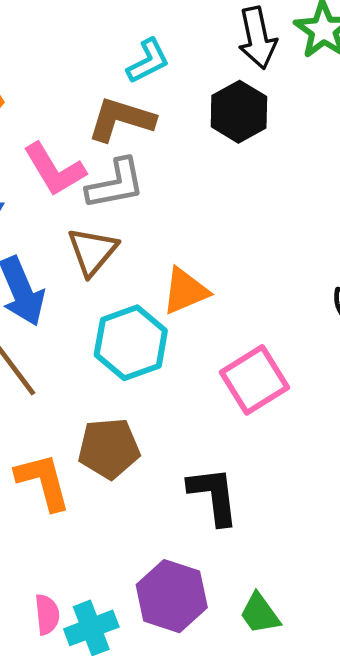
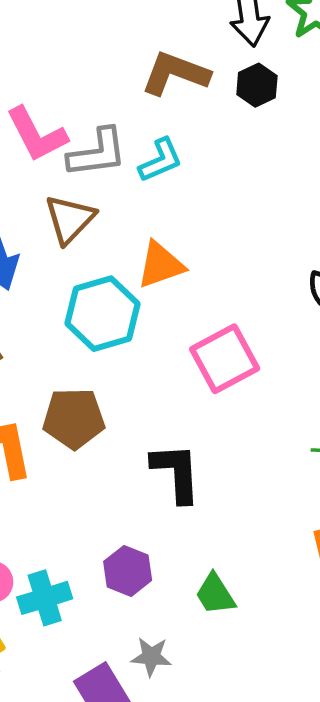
cyan L-shape: (148, 61) -> (160, 160), moved
black hexagon: (239, 112) -> (257, 85), moved, size x0.7
brown L-shape: (121, 119) -> (175, 73), moved
purple hexagon: (172, 596) -> (128, 571), size x0.7

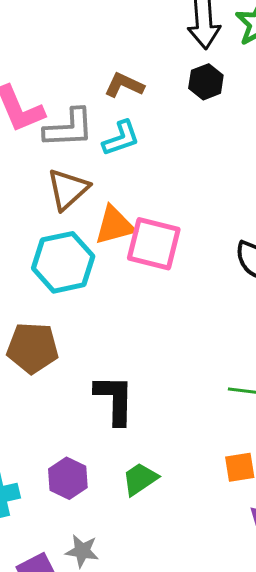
brown L-shape: (175, 73) -> (124, 85), moved, size x0.7
brown triangle: (70, 219) -> (68, 189), moved
pink square: (225, 359) -> (154, 244), moved, turned 38
green trapezoid: (215, 594) -> (140, 479), moved, turned 84

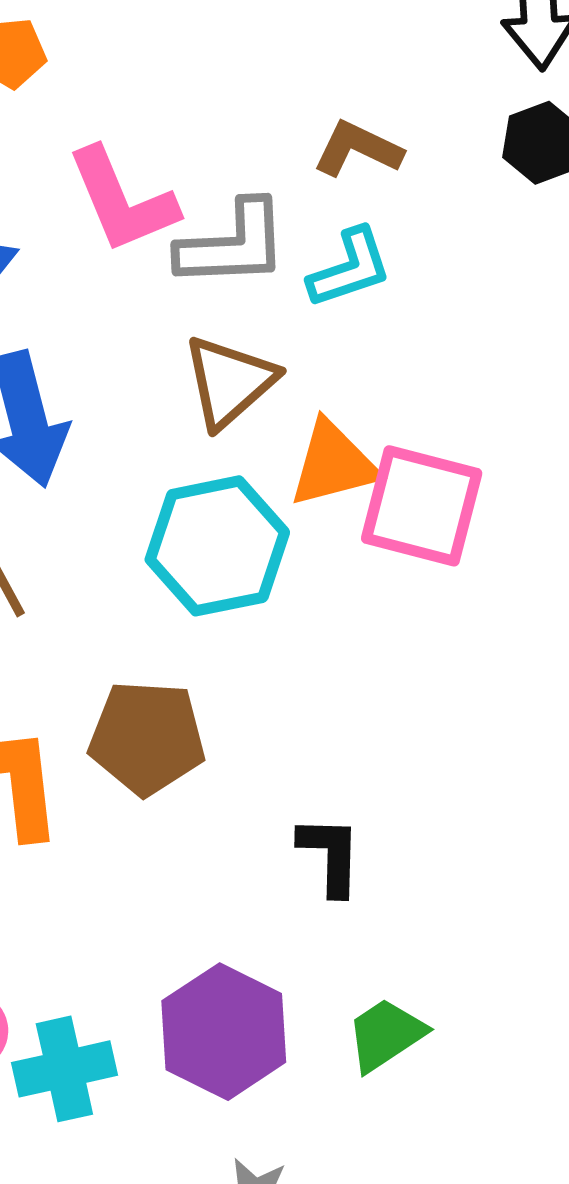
black L-shape: (115, 399) -> (330, 855), size x0.7
purple hexagon: (68, 478) -> (224, 1032), size x1.4

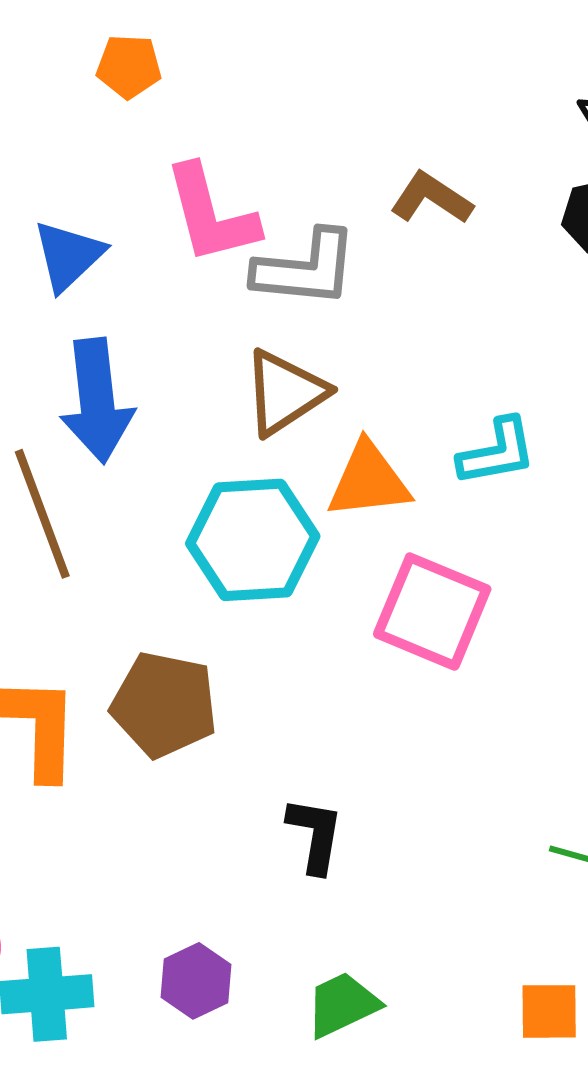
cyan L-shape: (350, 268) -> (497, 452), moved
pink square: (422, 506) -> (432, 612), moved
purple hexagon: (224, 1032) -> (196, 981), size x0.6

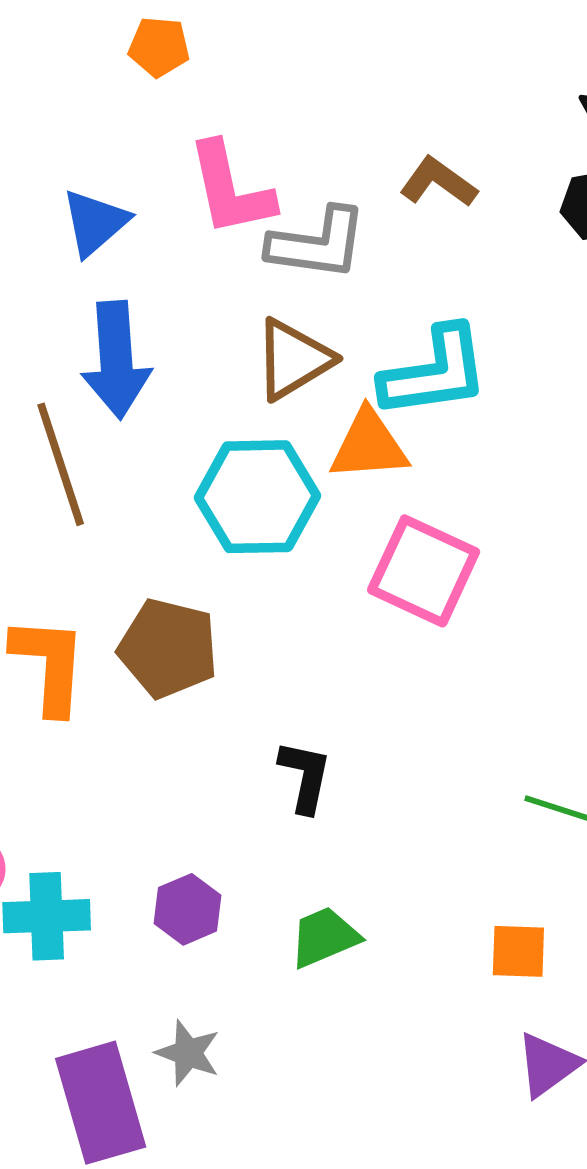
cyan L-shape: (497, 452) -> (435, 372), moved, size x1.5

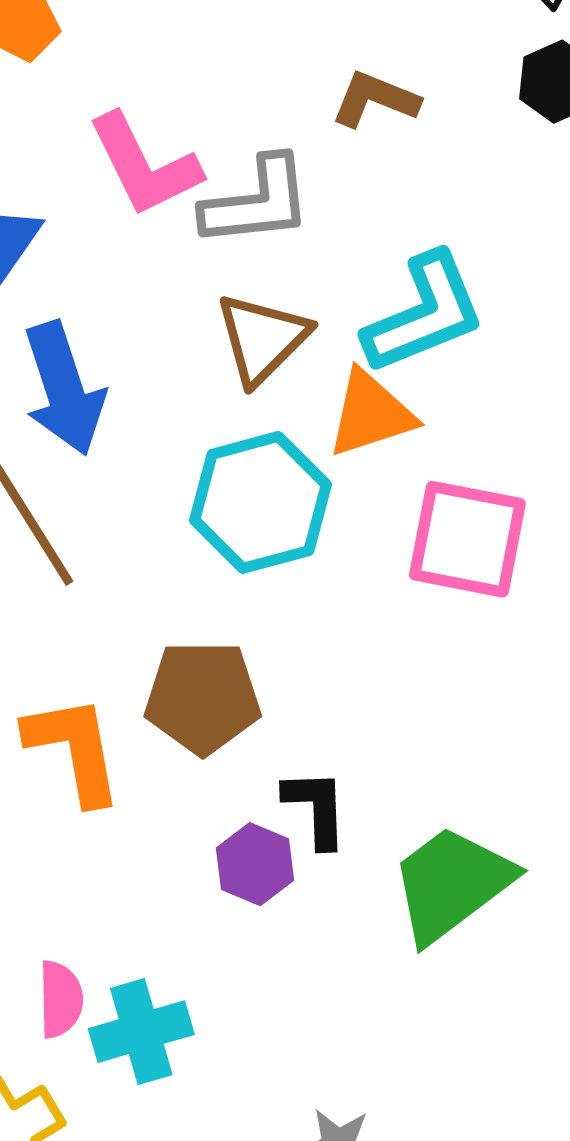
black L-shape: (305, 776) -> (316, 808), moved
purple hexagon: (187, 909) -> (255, 864), moved
green trapezoid: (324, 937) -> (452, 884), moved, size x1.6

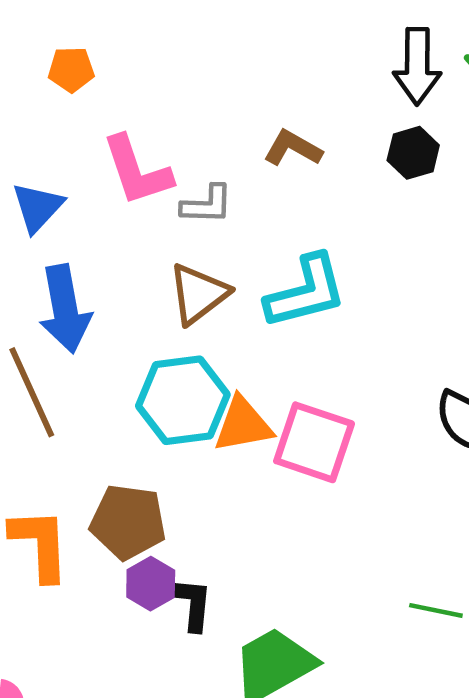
gray L-shape: (257, 202) -> (207, 205), size x0.7
orange triangle: (371, 414) -> (243, 425), moved
purple hexagon: (255, 864) -> (151, 584), moved

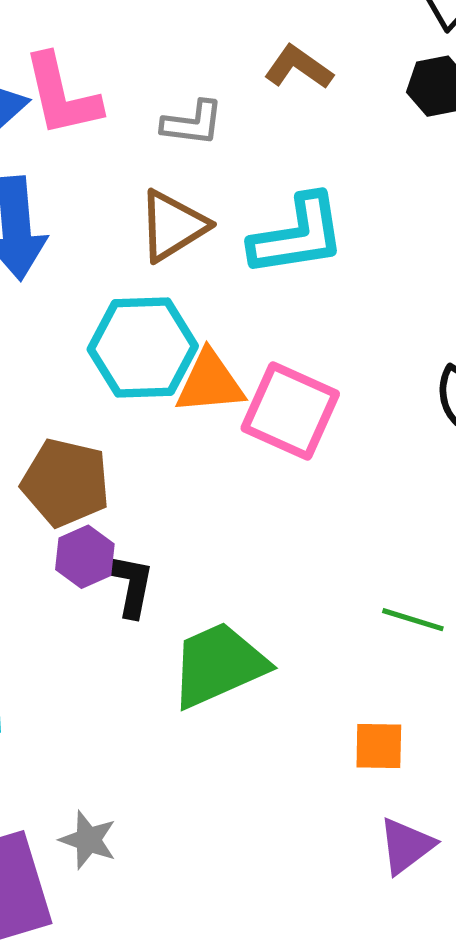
pink L-shape: (137, 171) -> (62, 95), moved

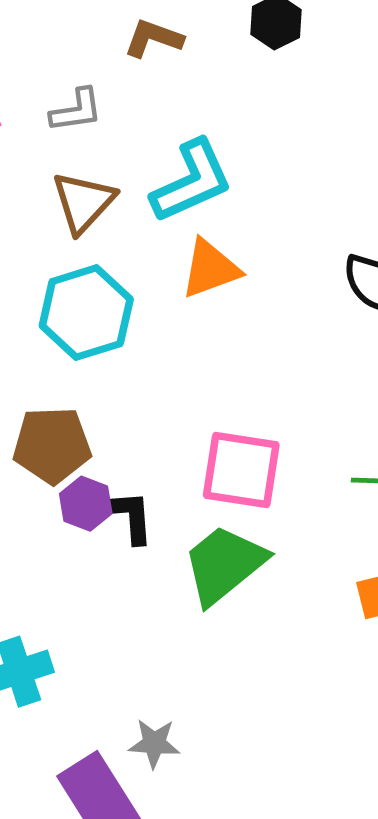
orange triangle: (210, 383) -> (210, 269), moved
pink square: (290, 411) -> (241, 470), moved

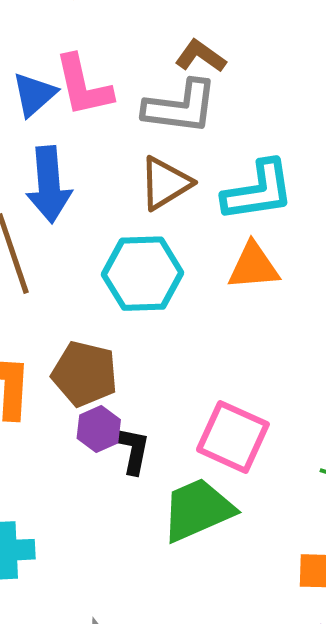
brown L-shape: (153, 38) -> (200, 56), moved
gray L-shape: (76, 110) -> (180, 107), size x1.6

